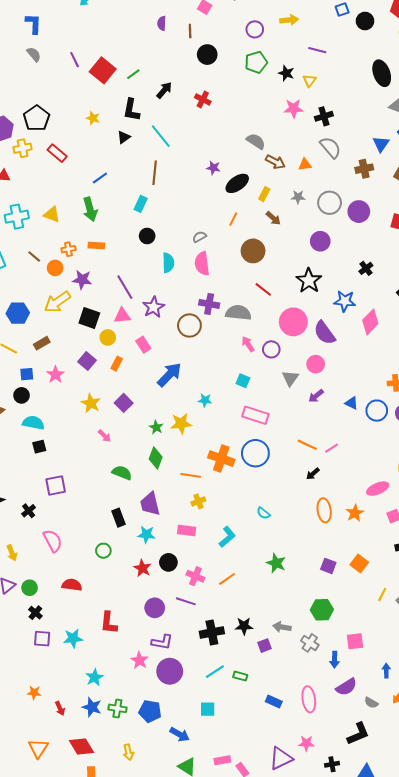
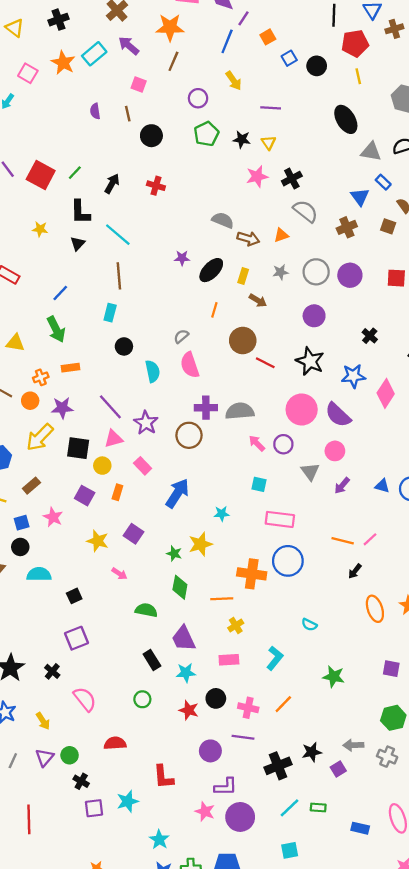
yellow arrow: (289, 20) -> (234, 81), turned 72
red line: (263, 289) -> (265, 363), moved
black square: (39, 447) -> (74, 596), moved

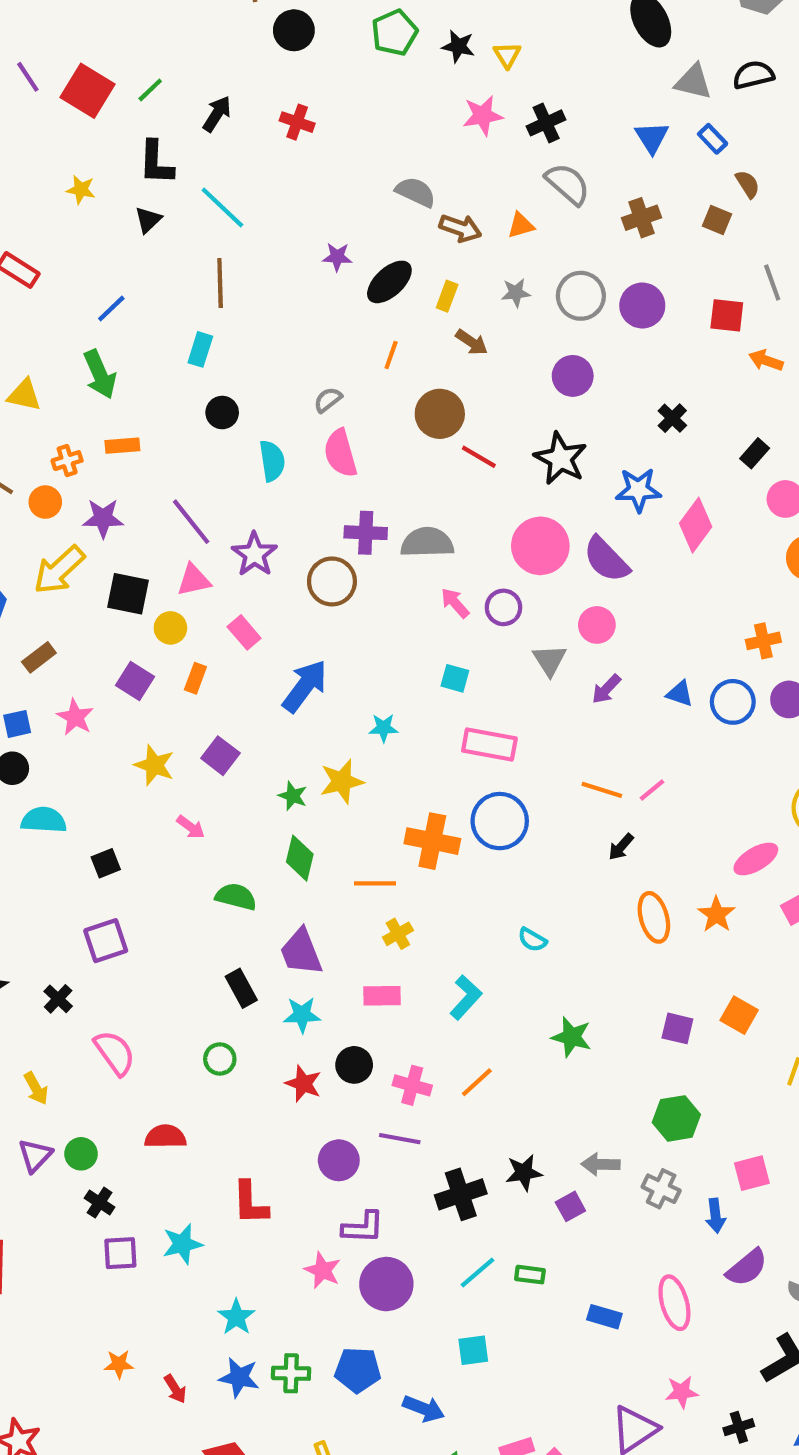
blue triangle: (360, 197) -> (652, 137), moved

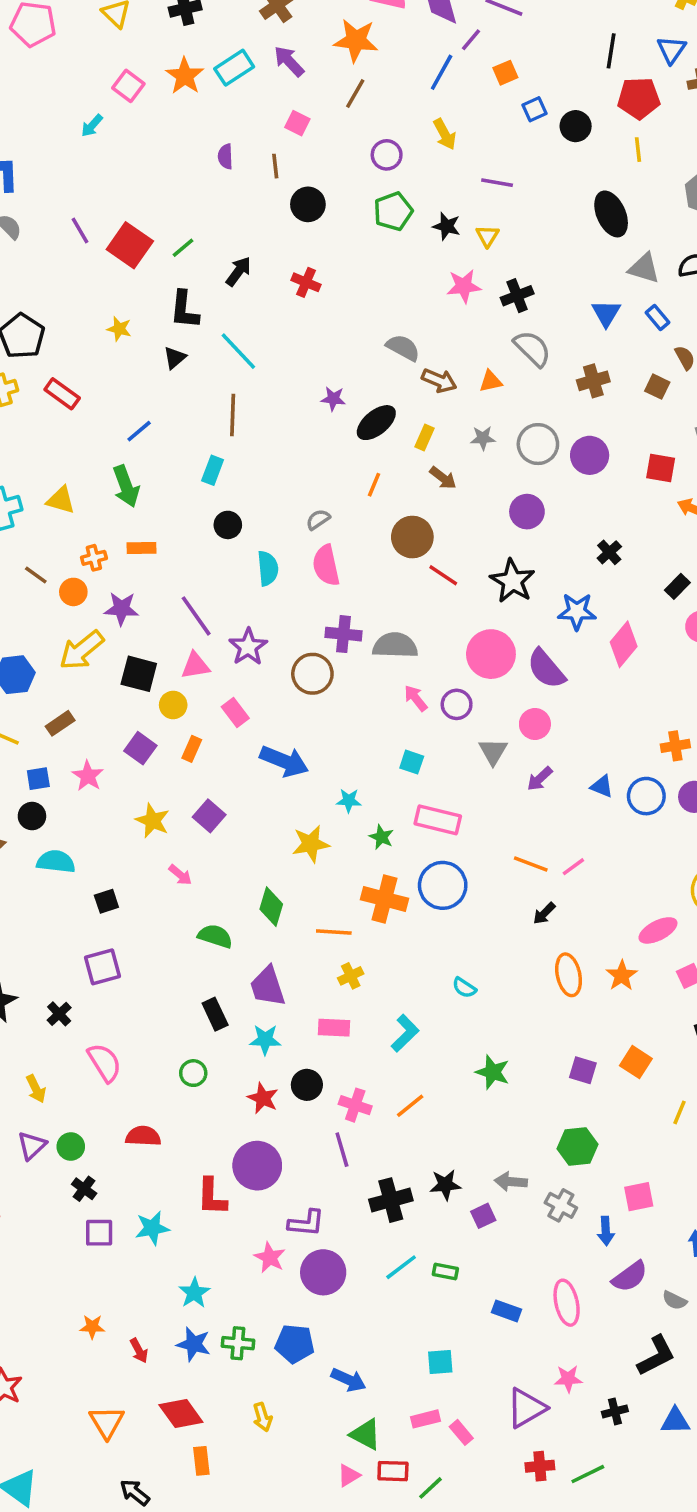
blue arrow: (305, 686) -> (284, 761), turned 72
green star: (293, 796) -> (381, 837), moved
purple line: (400, 1139) -> (342, 1150), turned 60
purple circle: (339, 1160) -> (257, 1166), moved, size x1.4
cyan square: (473, 1350) -> (440, 1362), moved

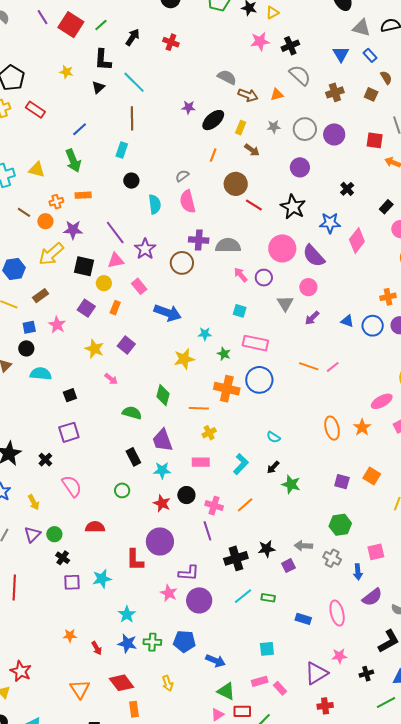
yellow triangle: (488, 236) -> (273, 13), turned 32
black arrow: (544, 913) -> (273, 467), moved
green line: (588, 1474) -> (386, 703), moved

